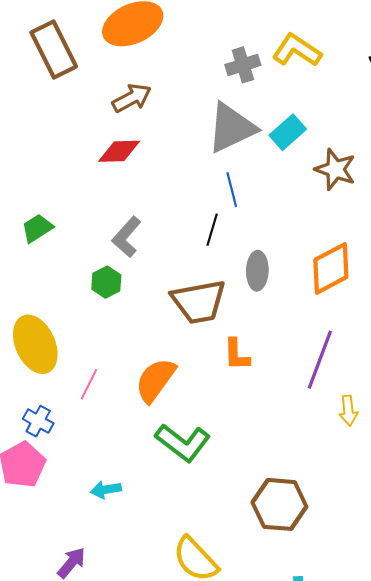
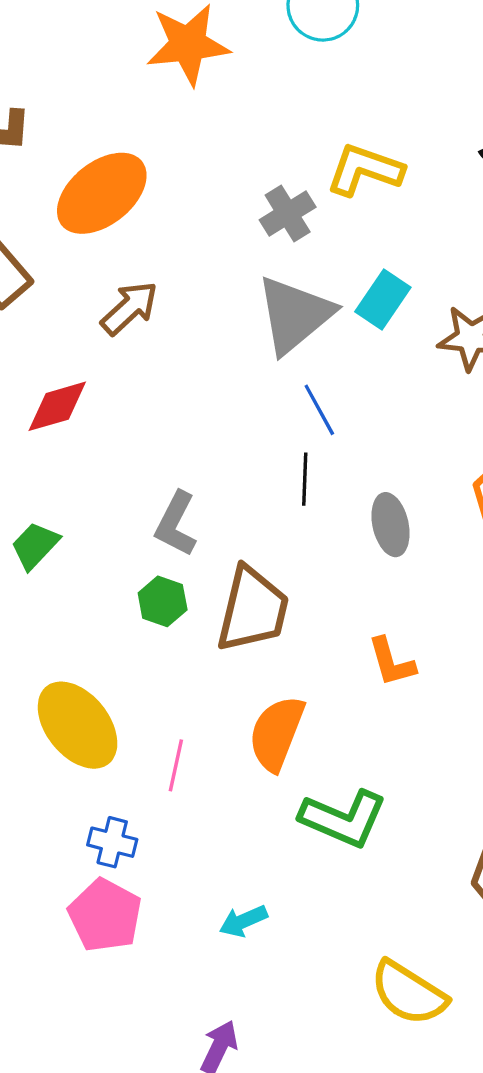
red diamond: (119, 151) -> (57, 406), moved
brown trapezoid: (199, 302) -> (253, 609), moved, turned -52

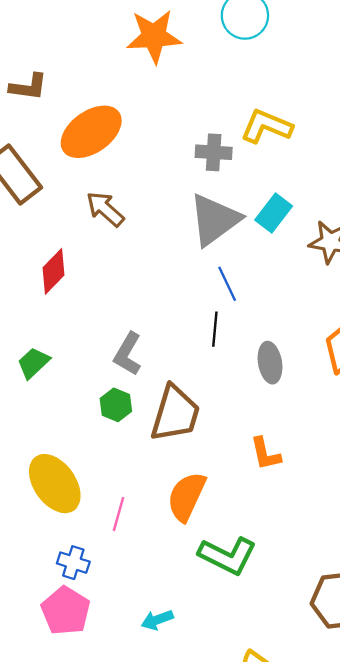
gray cross: (288, 213) -> (214, 152), turned 32
brown arrow: (129, 308) -> (105, 209), turned -99
red diamond: (57, 406) -> (53, 271), turned -33

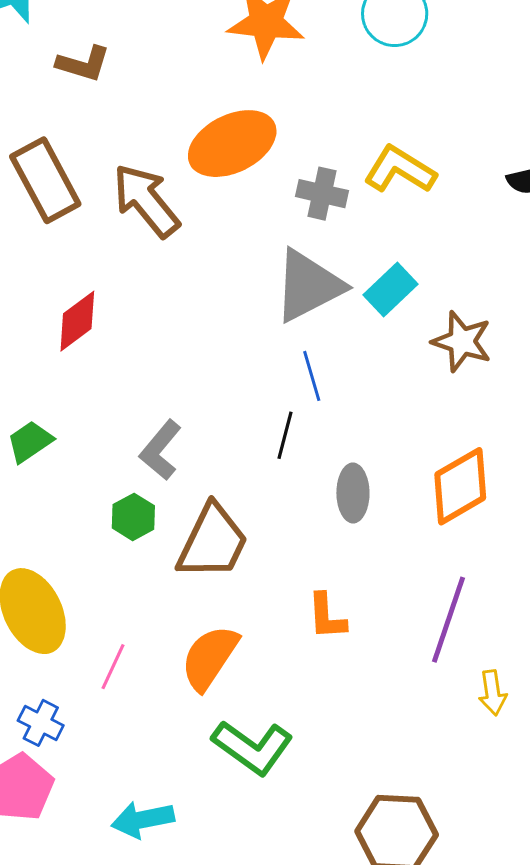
orange ellipse: (91, 132) -> (232, 144), moved
brown arrow: (105, 209) -> (146, 201), moved, size x1.4
cyan arrow: (157, 620) -> (143, 820), size x1.4

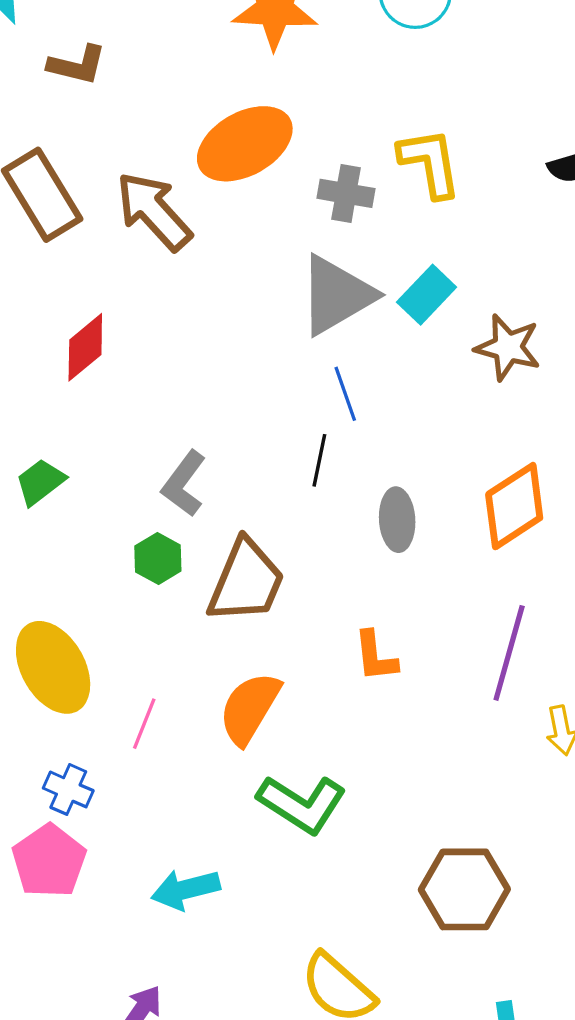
yellow L-shape: (400, 170) -> (430, 163), turned 52

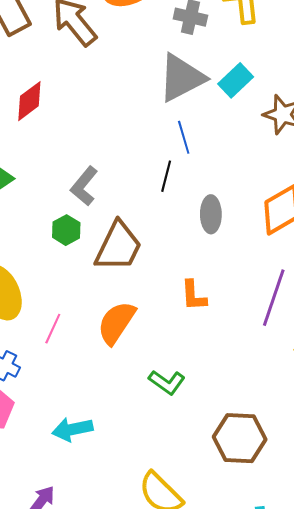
green L-shape: (302, 804) -> (167, 382), moved, size x0.7

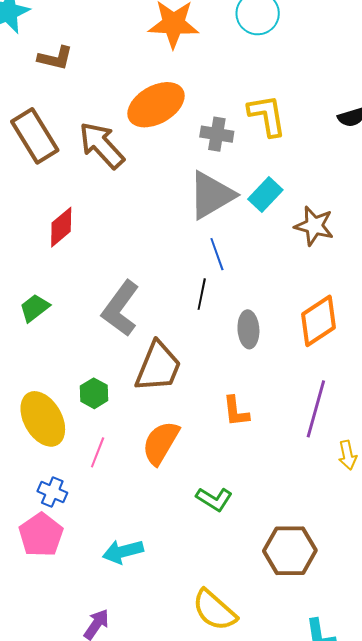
gray L-shape: (84, 186) -> (121, 308), size x1.4
green hexagon: (66, 230) -> (94, 393), moved

